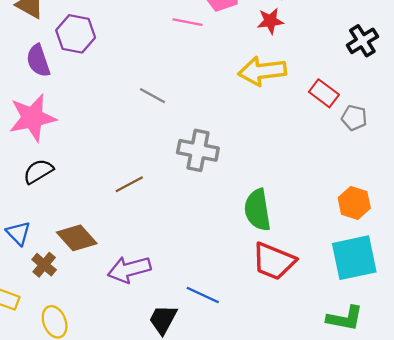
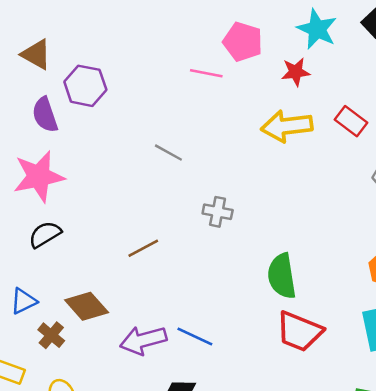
red rectangle: (324, 93) -> (351, 121), moved
gray cross: (198, 150) -> (218, 212), size x0.7
blue triangle: (18, 233) -> (24, 301), turned 48
blue line: (203, 295) -> (195, 336), moved

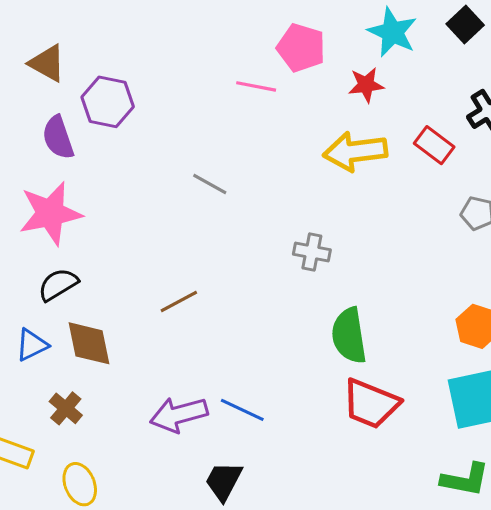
gray cross: (218, 212) -> (312, 252), moved
blue triangle: (24, 301) -> (32, 345), moved
brown diamond: (87, 306) -> (89, 343), moved, turned 30

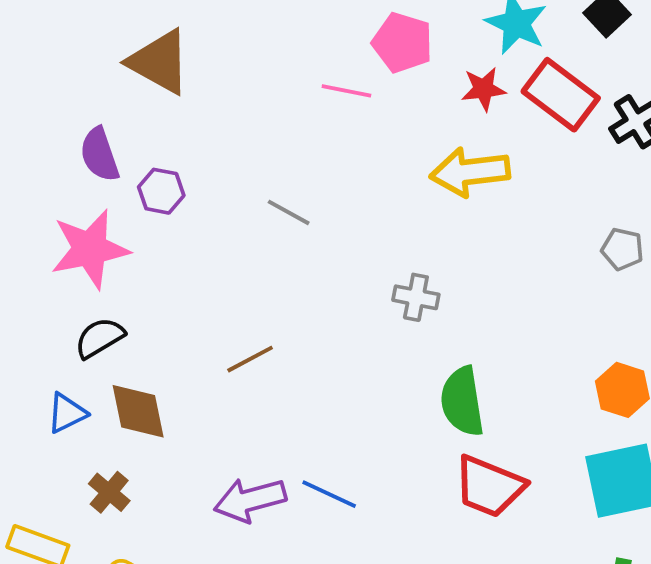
brown triangle: (47, 63) -> (159, 62), moved, size x1.4
purple hexagon: (108, 102) -> (161, 191), moved, size x0.7
red rectangle: (434, 145) -> (561, 95), moved, size x1.5

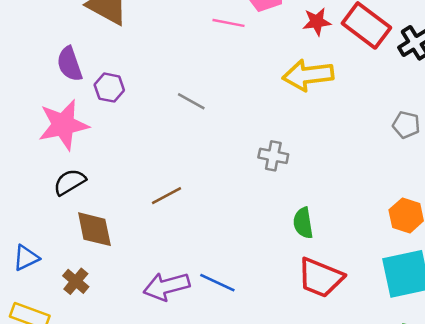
green semicircle: (462, 402) -> (303, 223), size x0.7
blue triangle: (67, 413) -> (26, 258), moved

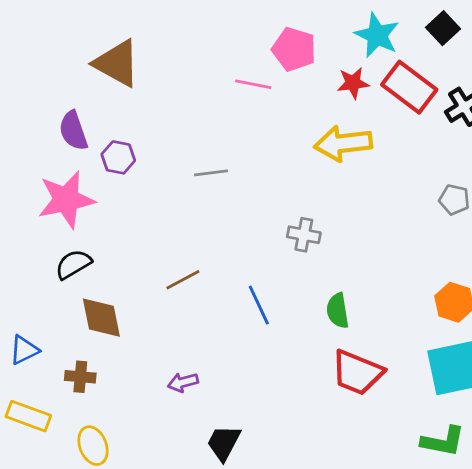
gray line: (191, 101) -> (211, 173), turned -36
brown cross: (76, 281) -> (80, 377), turned -35
blue line: (217, 283) -> (259, 305), moved, turned 40
purple arrow: (166, 286) -> (183, 382), size x0.6

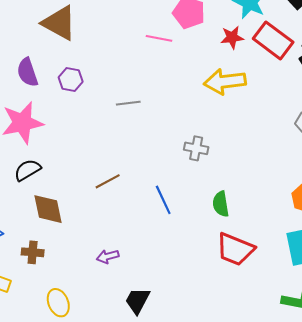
purple hexagon: (118, 157) -> (71, 80), moved
yellow ellipse: (93, 446) -> (58, 303), moved

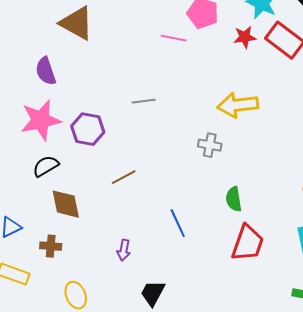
purple hexagon: (71, 80) -> (88, 129), moved, size x1.4
yellow arrow: (225, 82) -> (238, 105), moved
blue line: (163, 200) -> (178, 223), moved
red trapezoid: (235, 249) -> (248, 243), turned -93
purple arrow: (108, 256) -> (124, 250), turned -65

